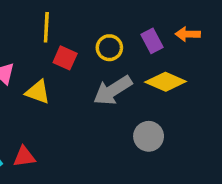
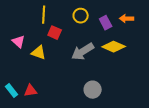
yellow circle: (109, 48) -> (81, 16), moved
gray circle: (149, 136) -> (93, 90), moved

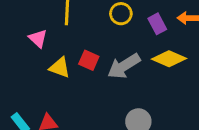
red square: (55, 33) -> (89, 60), moved
pink triangle: (19, 42) -> (38, 38), moved

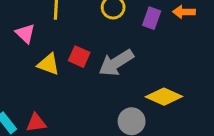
purple rectangle: (157, 24) -> (152, 18), turned 48
yellow diamond: (169, 59) -> (164, 97), moved

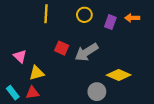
pink triangle: (25, 33) -> (20, 56), moved
yellow triangle: (48, 64) -> (37, 73), moved, turned -35

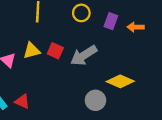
orange arrow: (132, 18) -> (136, 27), moved
yellow triangle: (37, 73) -> (32, 51), moved
red triangle: (32, 93) -> (22, 101), turned 32

